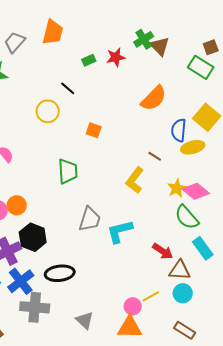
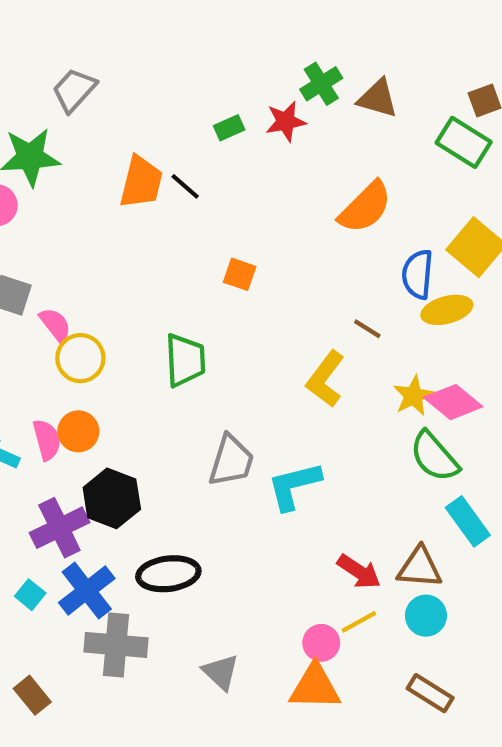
orange trapezoid: (53, 32) -> (141, 182), moved
green cross: (144, 39) -> (321, 84), moved
brown triangle: (160, 46) -> (378, 98), turned -30
yellow circle: (48, 111) -> (80, 358), moved
red arrow: (163, 251) -> (359, 572), moved

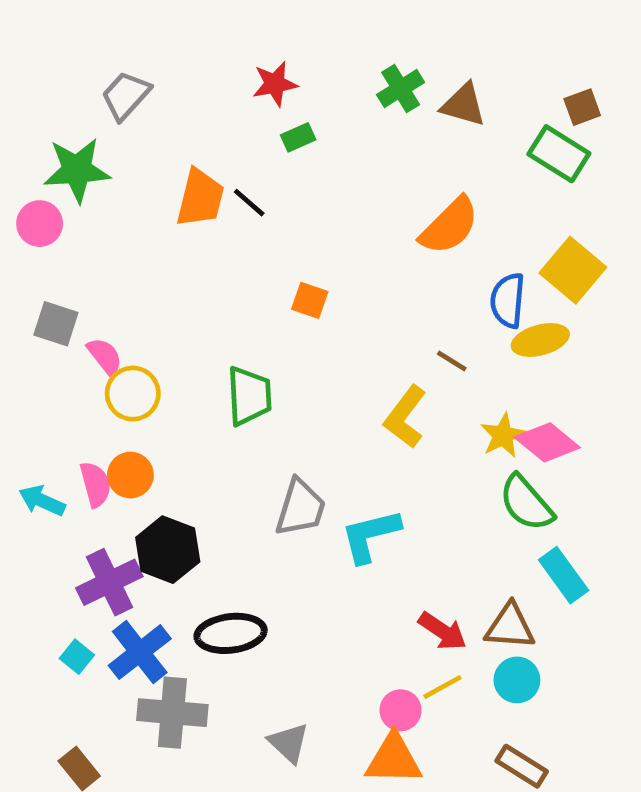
red star: (286, 121) -> (275, 84), moved

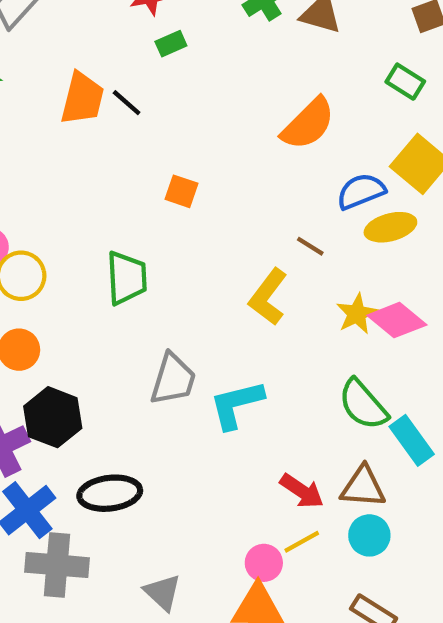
green rectangle: (559, 154) -> (405, 82), moved, size x0.7
blue semicircle: (508, 300) -> (361, 191), turned 63
green semicircle: (526, 503) -> (363, 405), moved

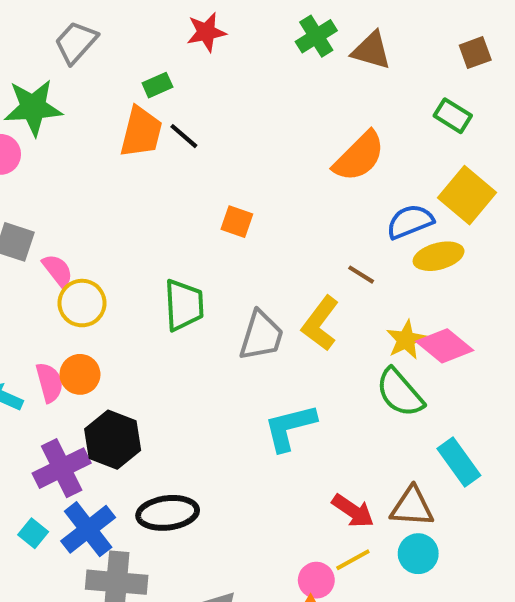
green rectangle: (171, 44) -> (157, 85), moved
gray trapezoid: (173, 379) -> (261, 336), moved
green semicircle: (363, 405) -> (400, 393), moved

